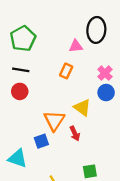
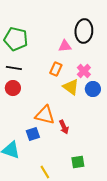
green pentagon: (23, 39) -> (16, 39), turned -30
pink cross: (105, 73) -> (84, 71), moved
yellow triangle: (82, 108) -> (71, 87), moved
orange triangle: (54, 121) -> (45, 115), turned -50

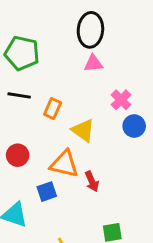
black ellipse: (84, 31) -> (90, 30), moved
orange rectangle: (56, 69) -> (53, 109), moved
yellow triangle: (71, 87) -> (83, 130), moved
red circle: (13, 88) -> (18, 155), moved

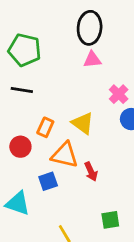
orange rectangle: (53, 109) -> (45, 127), moved

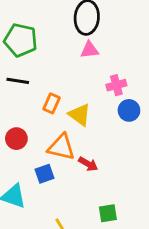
pink cross: (119, 94) -> (116, 85), turned 30
orange rectangle: (45, 127) -> (52, 103), moved
red arrow: (91, 172) -> (88, 164), turned -36

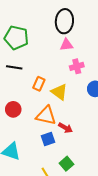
pink cross: (116, 85) -> (77, 66), moved
blue square: (45, 174) -> (48, 139), moved
green square: (108, 213) -> (67, 164), moved, turned -32

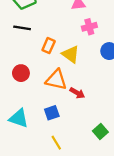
blue square: (48, 139) -> (52, 113), moved
green square: (67, 164) -> (100, 132), moved

